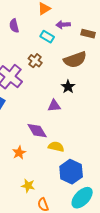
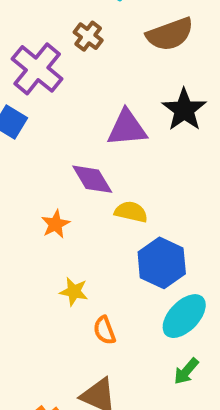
black star: (68, 87) -> (184, 110), moved, size x1.5
purple triangle: (54, 106) -> (127, 128), size x1.5

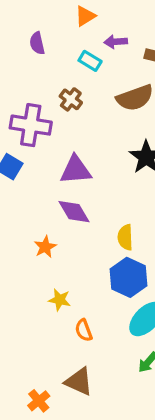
purple cross: (37, 69) -> (31, 125), turned -30
purple triangle: (127, 128) -> (76, 170), moved
yellow semicircle: (131, 212) -> (125, 237), moved, turned -105

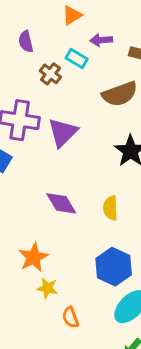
brown cross: (71, 99) -> (50, 74), moved
purple triangle: (76, 170) -> (63, 132), moved, turned -40
yellow semicircle: (125, 237) -> (111, 208), moved
orange star: (45, 247) -> (33, 257), moved, size x1.4

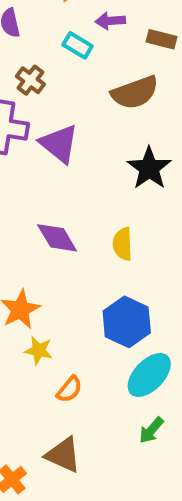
brown cross: (50, 74) -> (30, 80), moved
purple triangle: (63, 132) -> (59, 144), turned -36
orange semicircle: (70, 317) -> (69, 389), turned -120

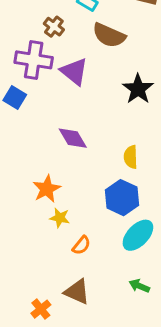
brown semicircle: (135, 92) -> (109, 35), moved, turned 44
yellow semicircle: (123, 244) -> (131, 157), moved
green arrow: (151, 430) -> (139, 286), moved, turned 72

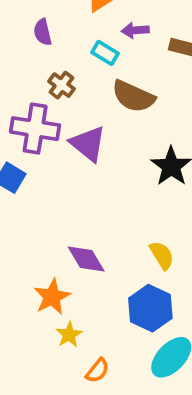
purple diamond: (73, 138) -> (86, 259), moved
yellow semicircle: (131, 157) -> (162, 255), turned 150
yellow star: (60, 218) -> (69, 335), turned 30

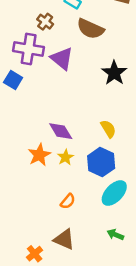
yellow star: (69, 335) -> (65, 157), moved

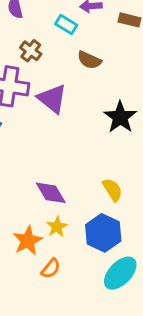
brown semicircle: (90, 29) -> (89, 60), size x0.7
orange star: (39, 155) -> (28, 241), moved
orange semicircle: (68, 201) -> (51, 268), moved

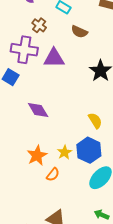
purple triangle: (52, 99) -> (54, 58), turned -40
purple diamond: (51, 193) -> (38, 110), moved
yellow star: (57, 227) -> (65, 152), moved

